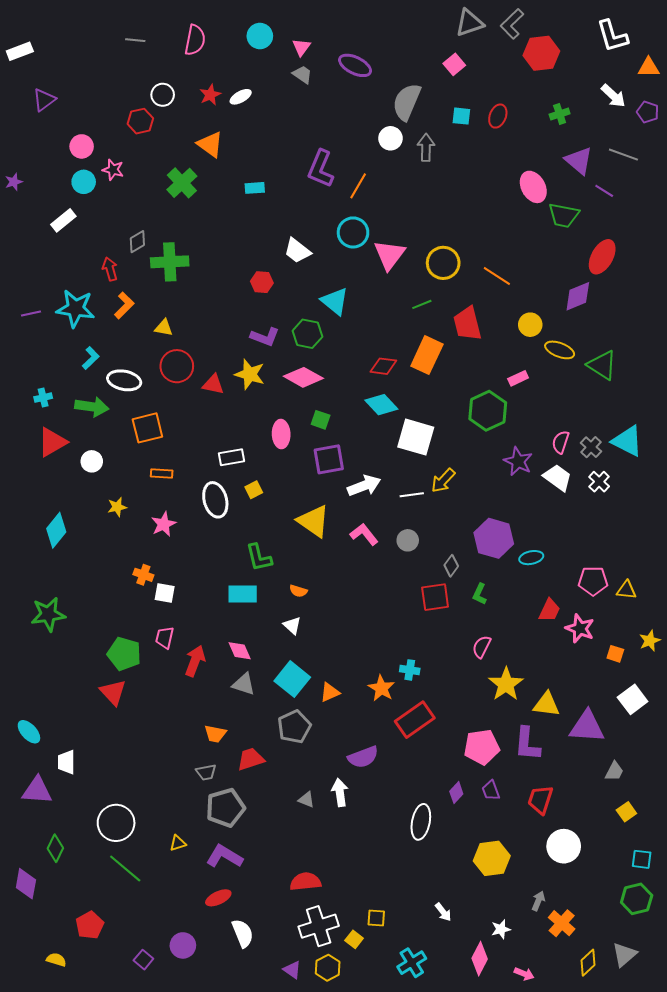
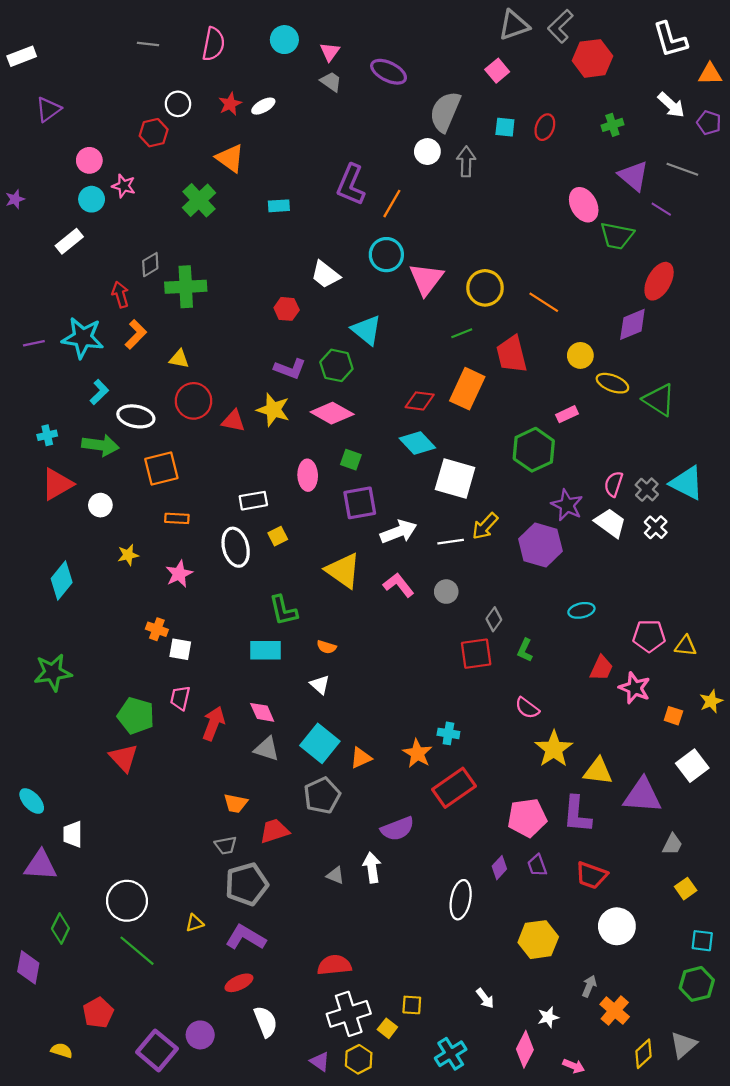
purple hexagon: (494, 538) -> (540, 545), moved
pink semicircle: (482, 647) -> (527, 708), turned -80
red trapezoid: (540, 800) -> (591, 875), turned -88
purple square: (143, 960) -> (157, 1050), size x1.8

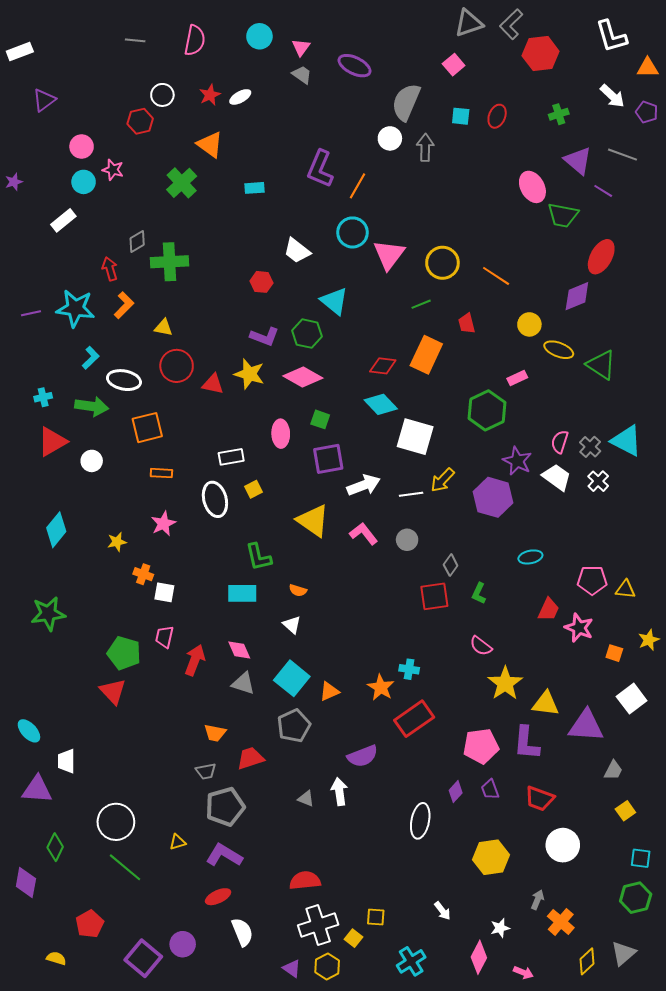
red trapezoid: (512, 354) -> (467, 323), size x0.6
yellow star: (128, 555) -> (117, 542), moved

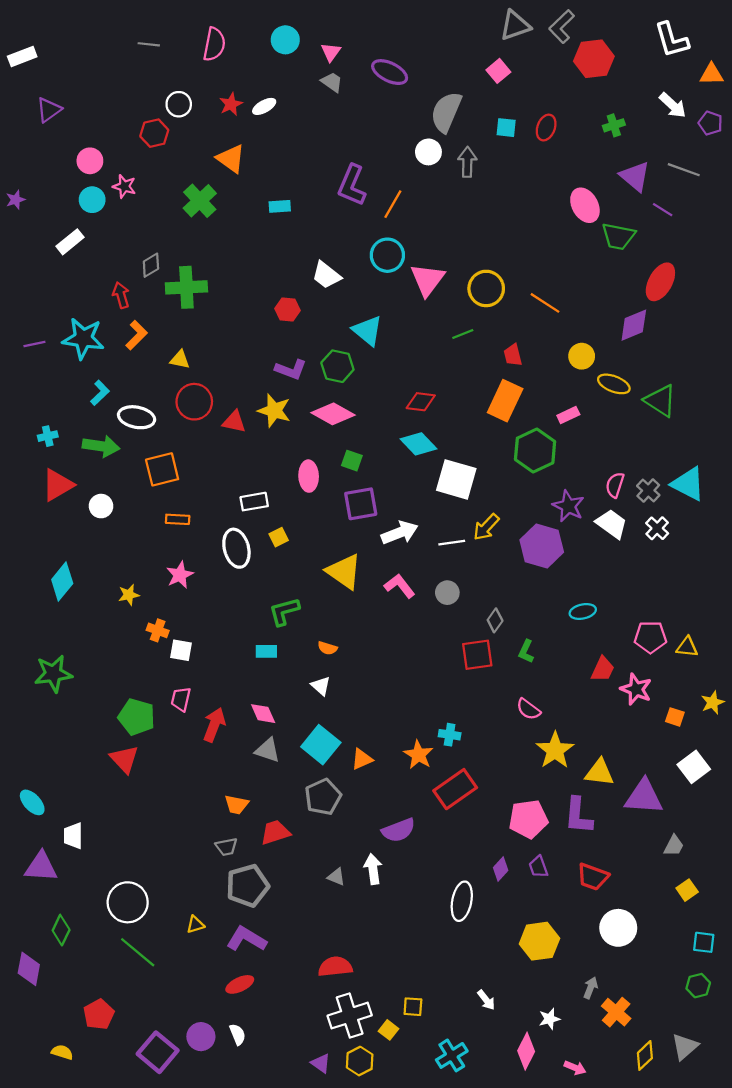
orange rectangle: (426, 355) -> (505, 401), moved
green L-shape: (258, 557) -> (284, 611), turned 88
cyan rectangle: (242, 593) -> (266, 651), size x0.7
green hexagon: (636, 898) -> (698, 986), size x0.7
white semicircle: (242, 932) -> (238, 1034), moved, size x0.7

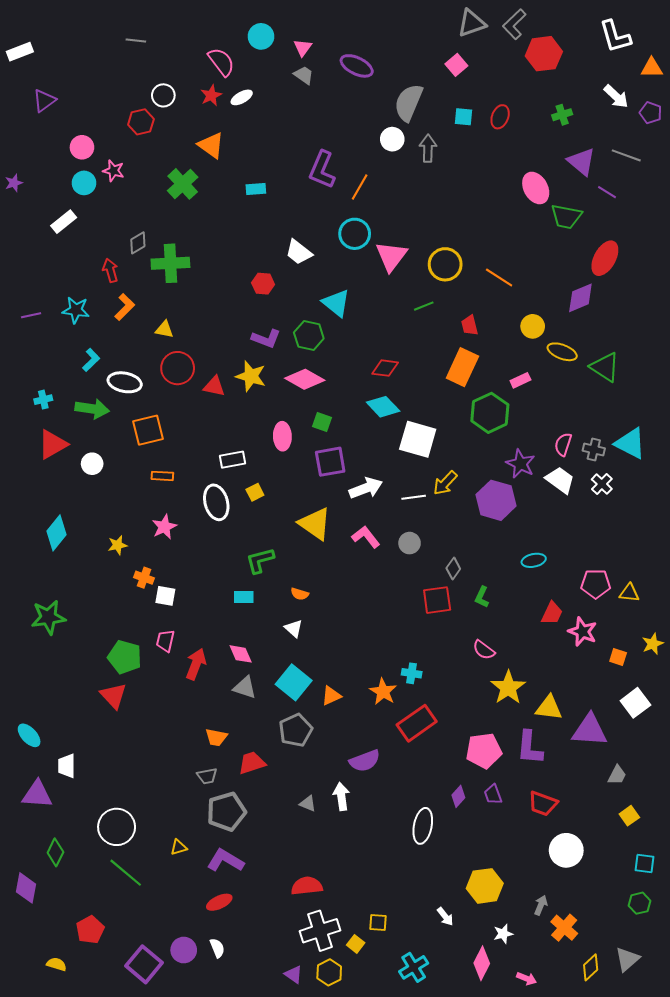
pink semicircle: (214, 44) -> (221, 62), moved, turned -48
cyan star: (83, 338) -> (76, 310), size x0.7
gray cross: (648, 490) -> (594, 449), turned -30
yellow hexagon: (539, 941) -> (485, 886), moved

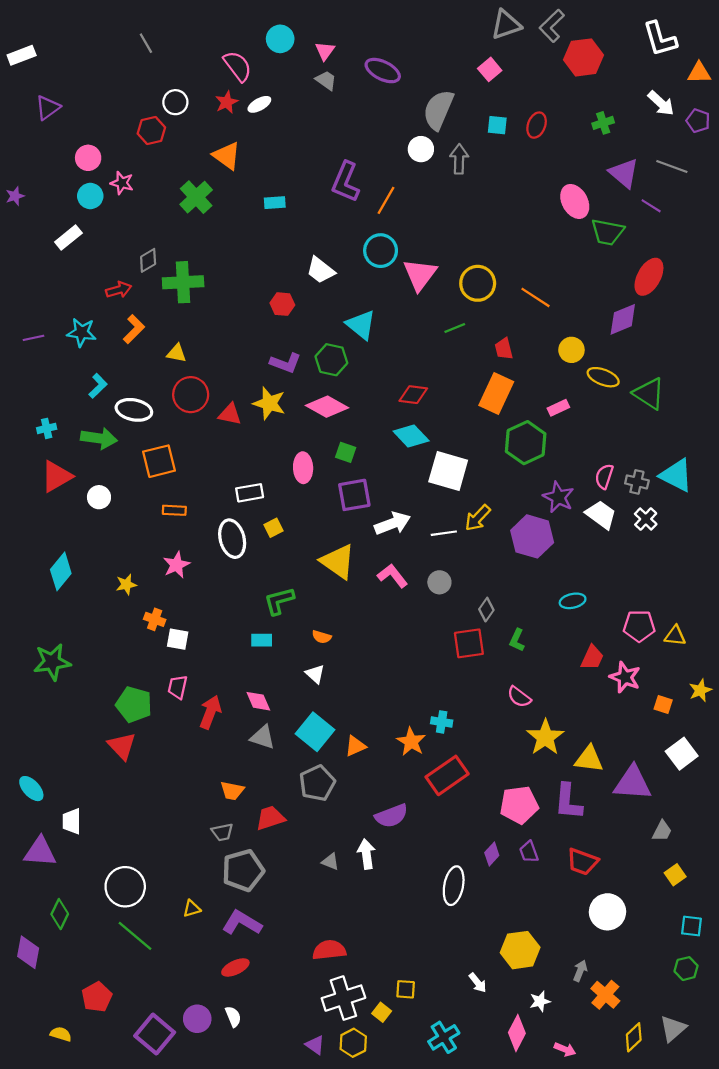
gray line: (136, 40) -> (146, 43), turned 54
red arrow: (110, 270) -> (119, 290), turned 90

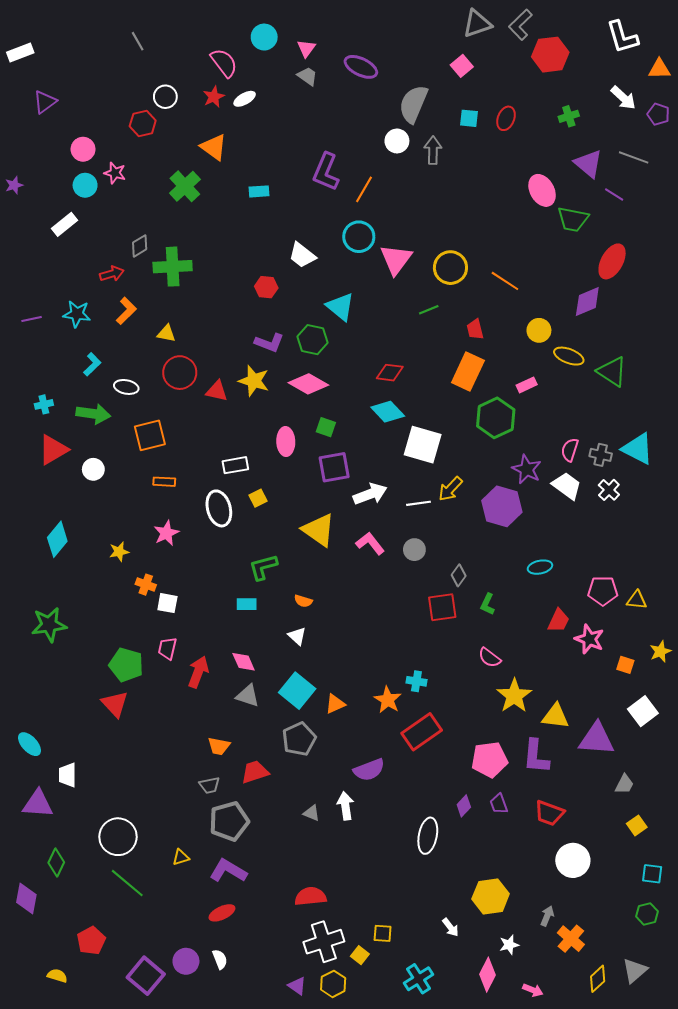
white ellipse: (134, 410) -> (126, 387), size x0.7

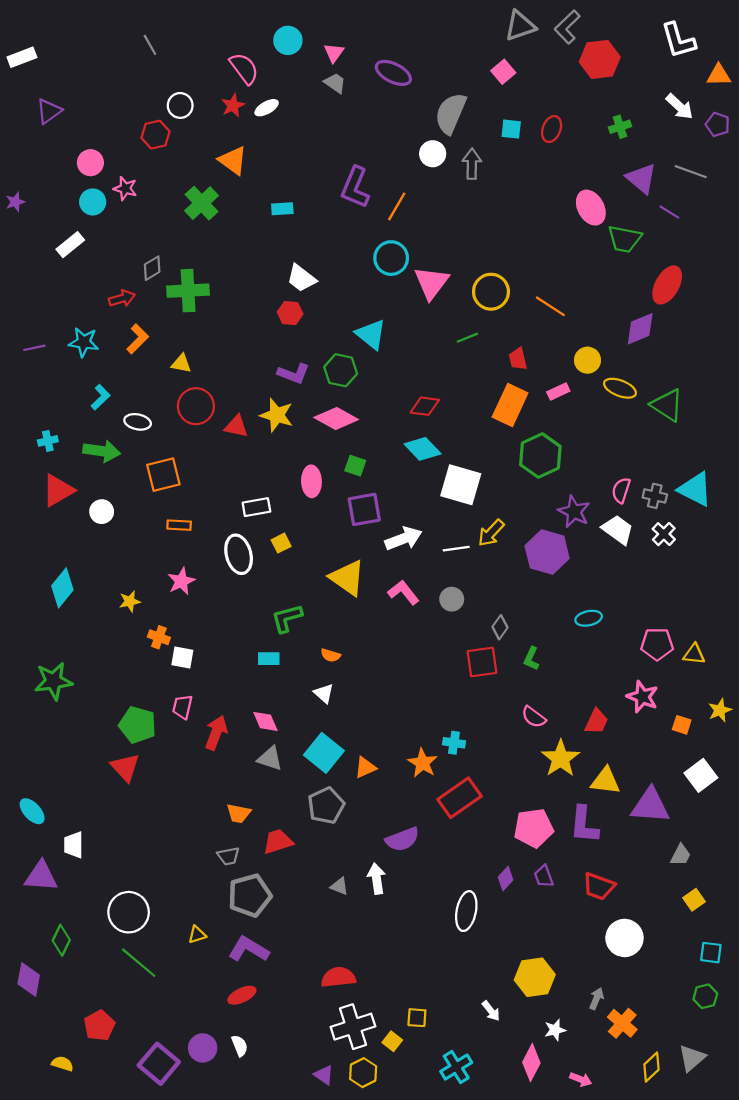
white trapezoid: (302, 255) -> (301, 278), moved
pink rectangle: (527, 385) -> (558, 392), moved
red trapezoid: (558, 621) -> (596, 721), moved

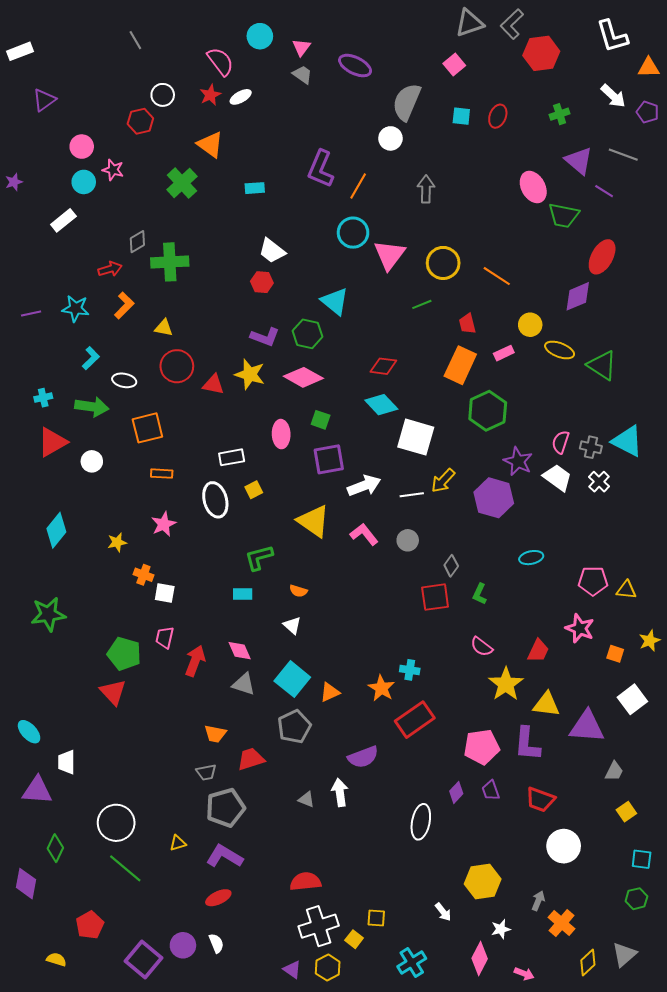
gray arrow: (472, 164) -> (426, 189), moved

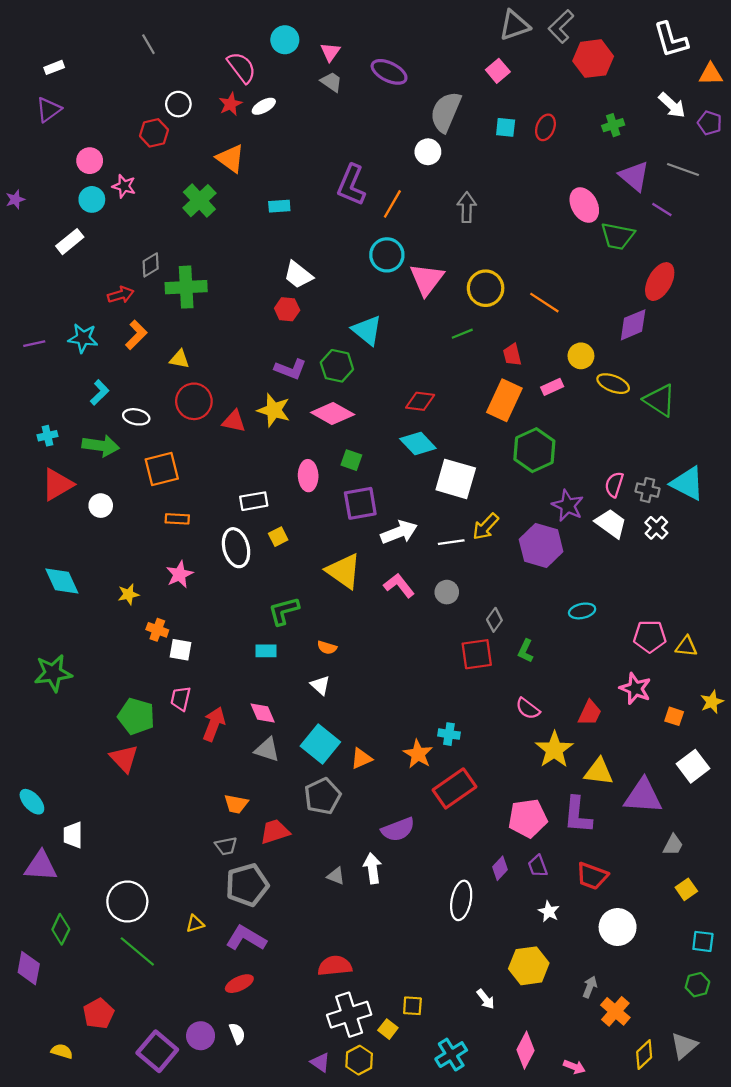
white rectangle: (20, 51) -> (54, 67), moved, size x0.7
cyan diamond: (56, 530) -> (62, 581), turned -64
white star: (501, 929) -> (549, 911), moved, turned -30

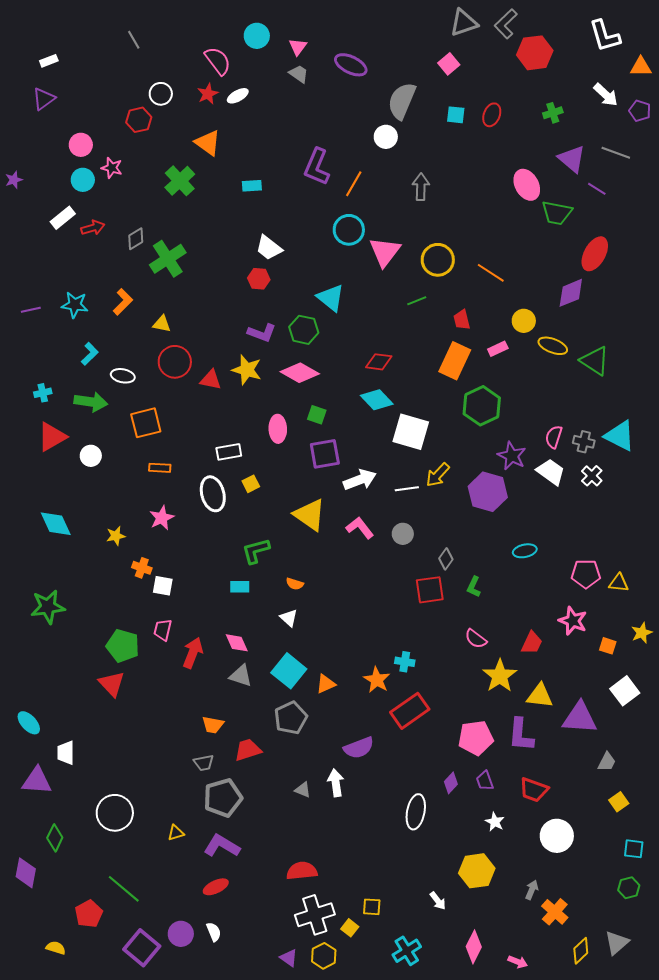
green cross: (186, 287) -> (168, 259), turned -30
red arrow: (121, 295) -> (93, 228), moved
green line: (137, 951) -> (124, 889), moved

